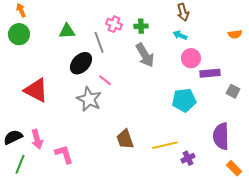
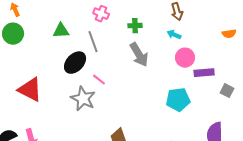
pink cross: (114, 24) -> (101, 14), moved

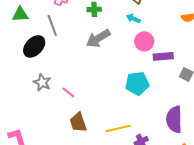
gray arrow: (139, 55) -> (98, 38), turned 90
pink line: (99, 80) -> (68, 92), moved
gray star: (83, 99) -> (42, 82), size x0.7

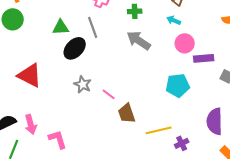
green triangle: (20, 14) -> (61, 27), moved
gray arrow: (98, 38) -> (139, 40), turned 65
brown trapezoid: (78, 122) -> (127, 113), moved

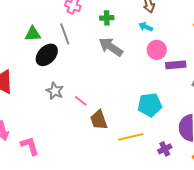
cyan pentagon: (178, 85) -> (150, 105), moved
purple cross: (182, 143) -> (165, 149), moved

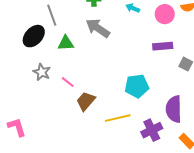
green triangle: (33, 34) -> (66, 43), moved
pink circle: (157, 50) -> (165, 14), moved
brown trapezoid: (99, 120) -> (86, 101), turned 60
purple cross: (165, 149) -> (152, 130), size x1.5

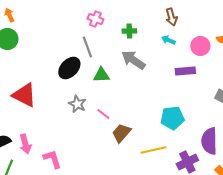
purple rectangle: (163, 46) -> (185, 71), moved

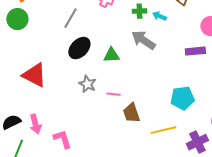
cyan arrow: (168, 40) -> (159, 16), moved
gray line: (87, 47) -> (70, 18), moved, turned 50
pink line: (103, 114) -> (113, 94), turned -32
brown trapezoid: (121, 133) -> (131, 113), turned -60

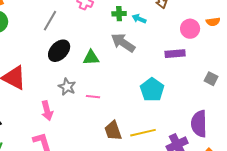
cyan pentagon: (182, 98) -> (152, 90), moved, turned -30
brown trapezoid: (131, 113) -> (113, 131), moved
pink arrow: (35, 124) -> (47, 111), moved

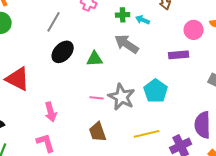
gray star: (67, 87) -> (122, 97), moved, size x1.5
brown trapezoid: (113, 131) -> (98, 132), moved

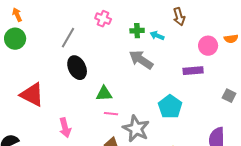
black ellipse: (63, 52) -> (77, 68), turned -70
green triangle: (95, 59) -> (104, 94), moved
gray star: (122, 97) -> (136, 129), moved

